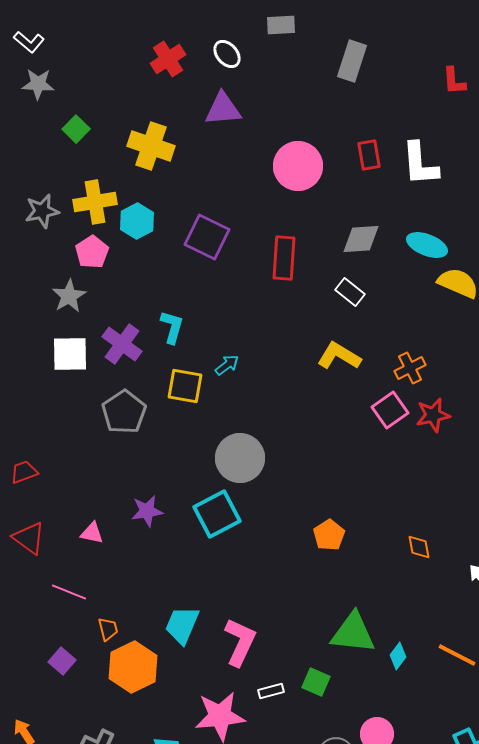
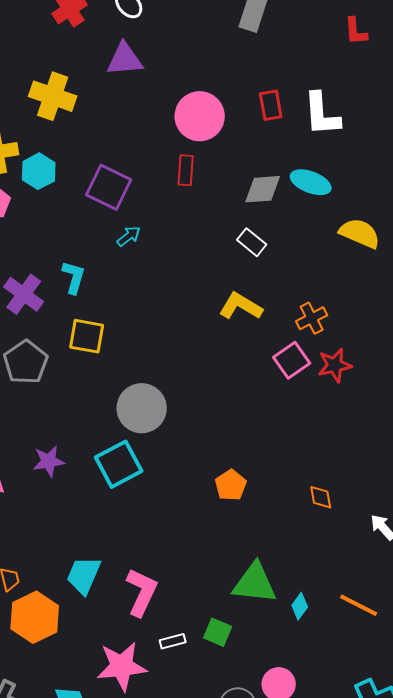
cyan ellipse: (427, 245) -> (311, 182), moved
red rectangle: (284, 258) -> (186, 170), moved, size x0.7
cyan arrow: (227, 365) -> (129, 236), moved

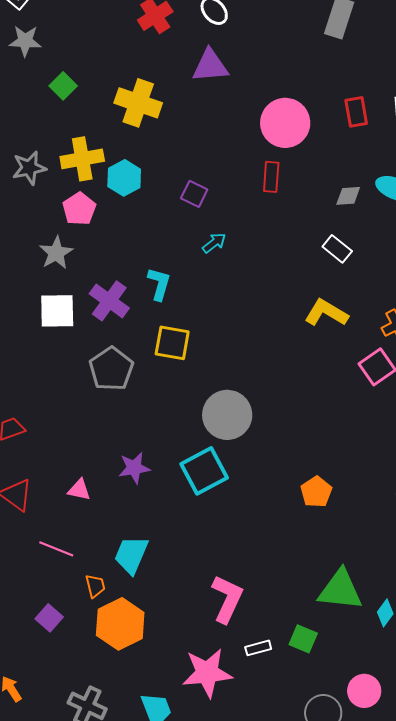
purple square: (109, 187) -> (194, 194), size x0.6
gray diamond: (263, 189) -> (348, 196), size x0.7
cyan trapezoid: (84, 575) -> (131, 555), moved

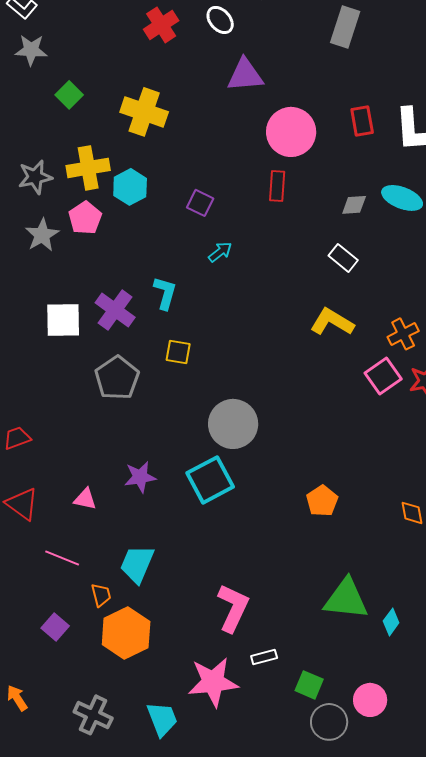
purple triangle: (210, 66) -> (245, 75), moved
gray star: (56, 253) -> (42, 235), moved
yellow square: (172, 343) -> (178, 352), size x0.7
green square: (303, 639) -> (309, 685), moved

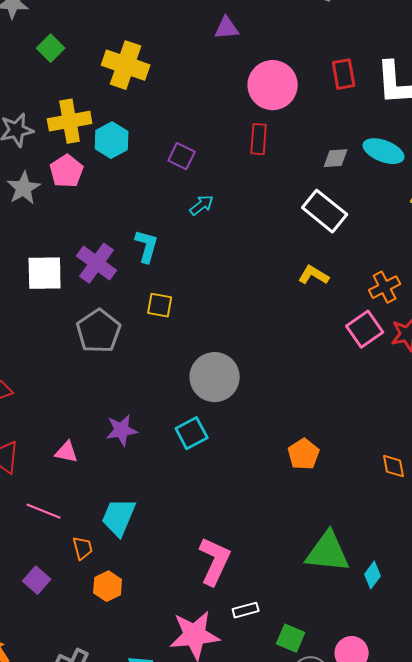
purple triangle: (245, 75) -> (227, 28), size x0.7
white rectangle: (343, 258) -> (325, 211), size x1.5
yellow L-shape: (332, 322) -> (314, 275), size x0.7
cyan square: (210, 480) -> (192, 433), size x0.7
orange hexagon: (126, 633) -> (108, 586), size x0.6

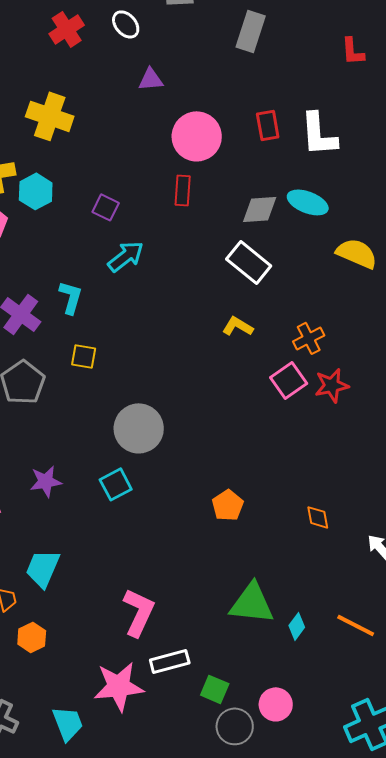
gray diamond: (336, 158) -> (260, 209), size x1.4
cyan arrow: (202, 205) -> (126, 256), size x1.5
white rectangle: (246, 610) -> (170, 661), size x1.5

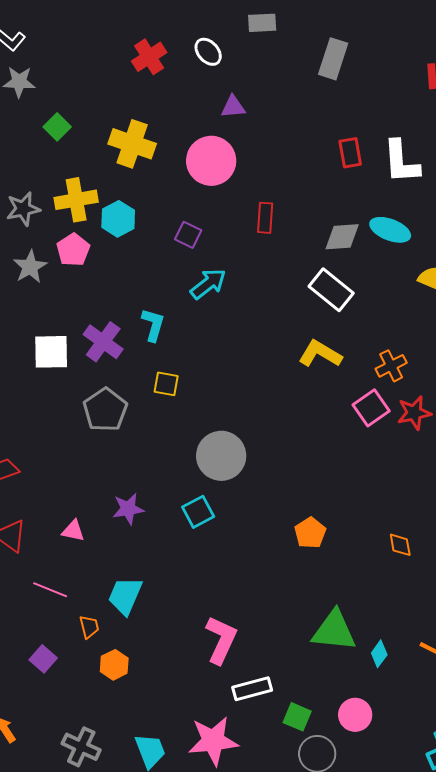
pink circle: (197, 136) -> (211, 161), moved
yellow L-shape: (238, 326) -> (320, 354), size x1.4
pink star: (119, 686) -> (213, 741), moved
pink circle: (276, 704) -> (355, 715), moved

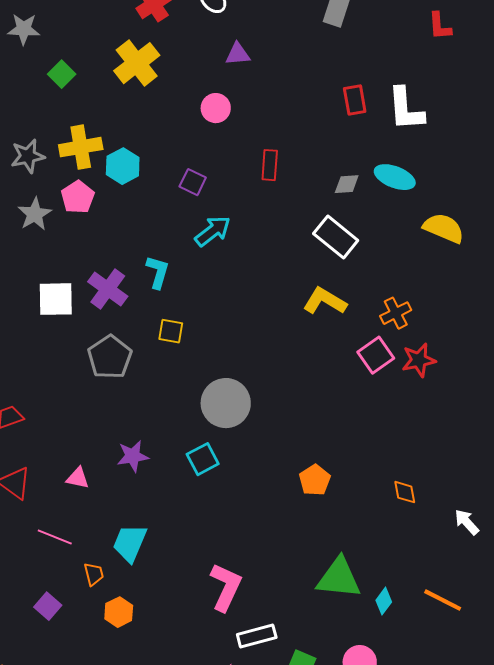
yellow cross: (132, 144) -> (137, 63), moved, turned 33
pink circle: (211, 161) -> (216, 108), size x0.6
gray diamond: (342, 237) -> (347, 184), size x0.7

